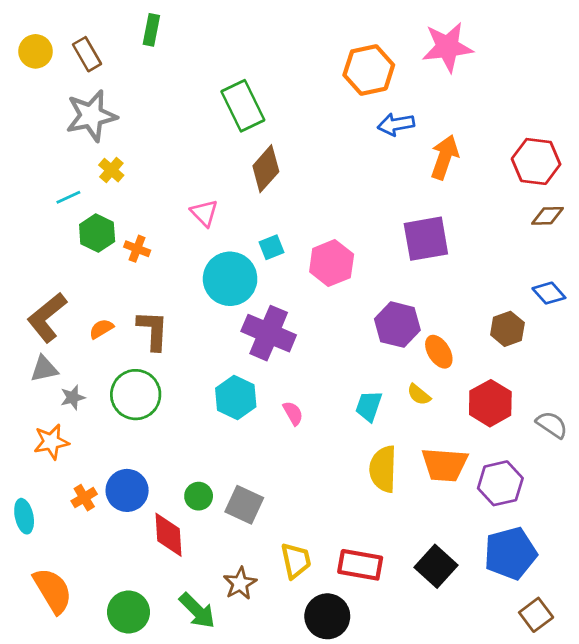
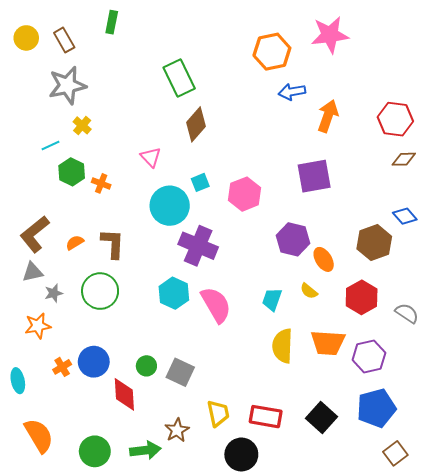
brown hexagon: (507, 329) -> (374, 243), size x1.4
pink semicircle: (293, 413) -> (216, 305), size x2.0
green arrow: (197, 611) -> (145, 450), turned -52

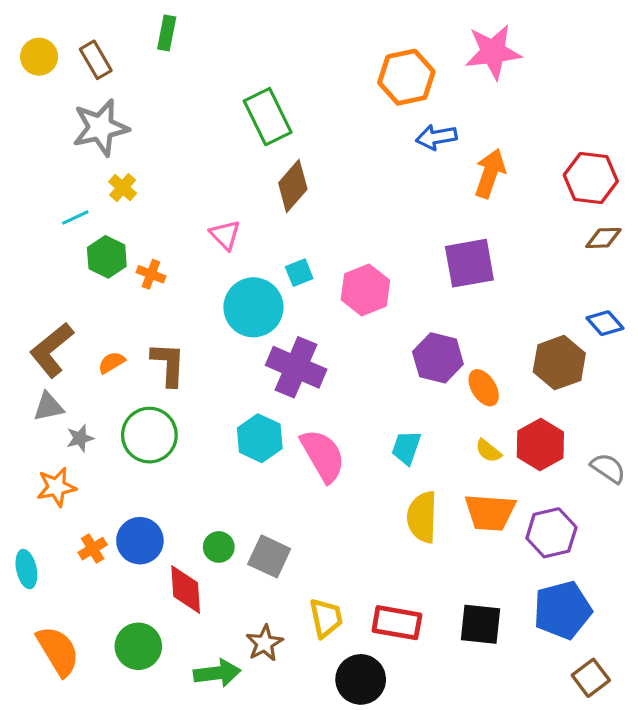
yellow semicircle: (309, 291) -> (488, 451), moved
black square: (322, 418) -> (480, 624), turned -36
green circle: (95, 451) -> (138, 646), moved

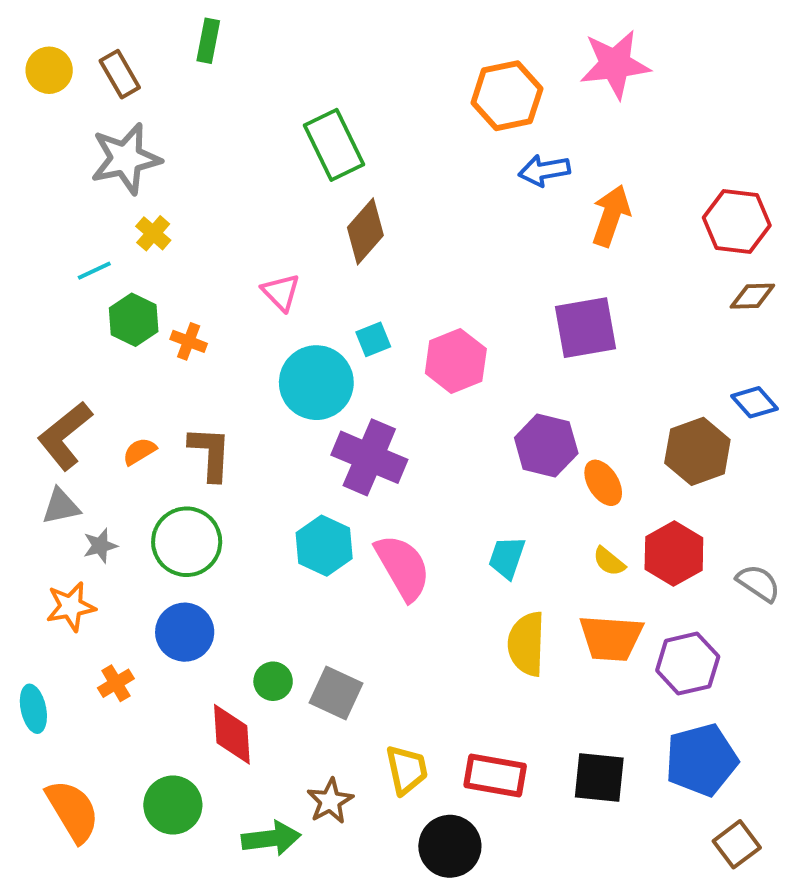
blue circle: (140, 541) -> (185, 632), moved

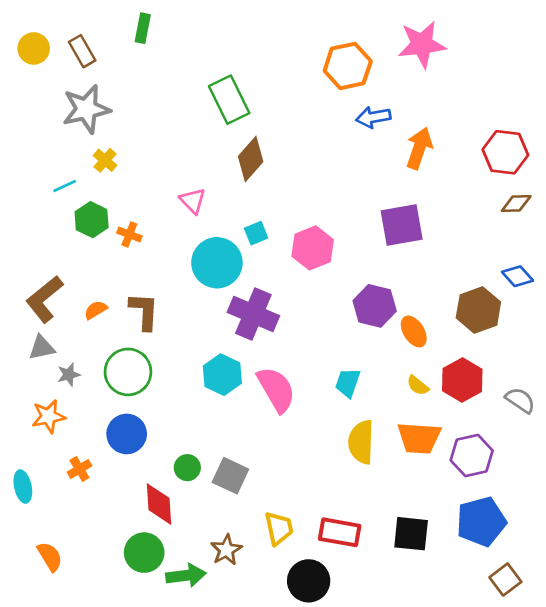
green circle: (173, 805) -> (144, 553), moved
orange semicircle: (73, 811) -> (50, 557), size x0.7

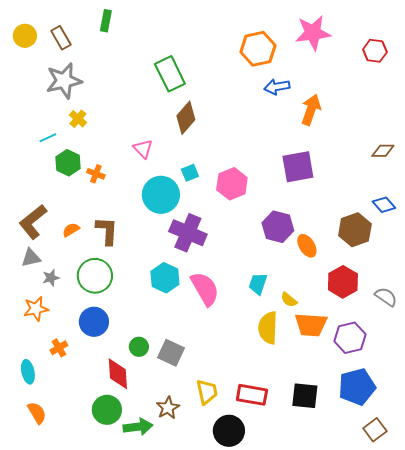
red hexagon: (505, 152) -> (375, 51), moved, size x0.7
yellow semicircle: (418, 385) -> (289, 300), moved
cyan ellipse: (23, 487) -> (28, 372), moved

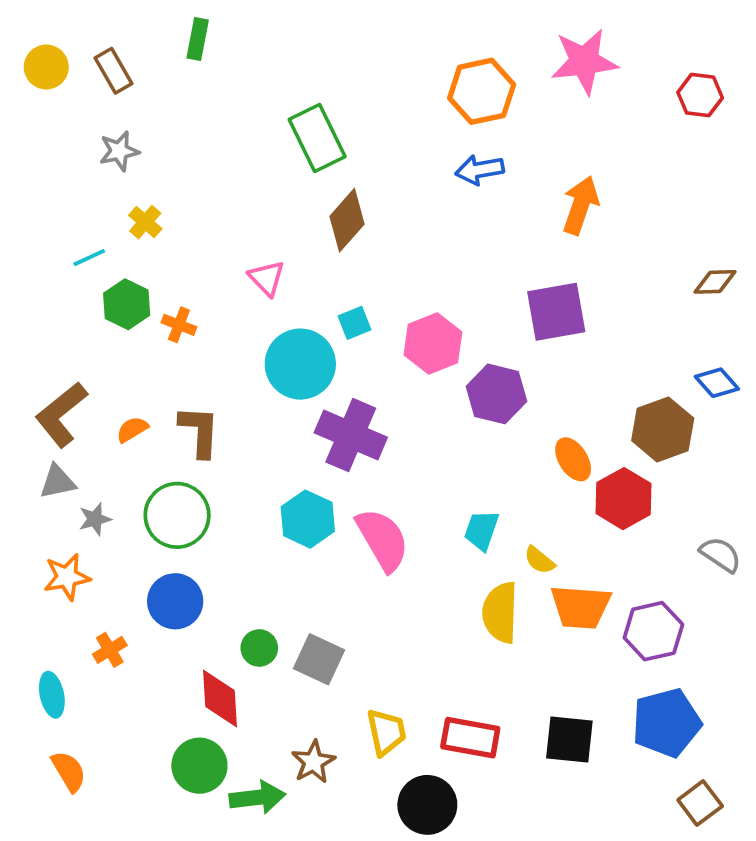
gray star: (64, 81) -> (119, 151), size x0.6
blue arrow: (277, 87) -> (480, 170), moved
purple hexagon: (278, 227) -> (496, 394), moved
red hexagon: (343, 282) -> (623, 499), moved

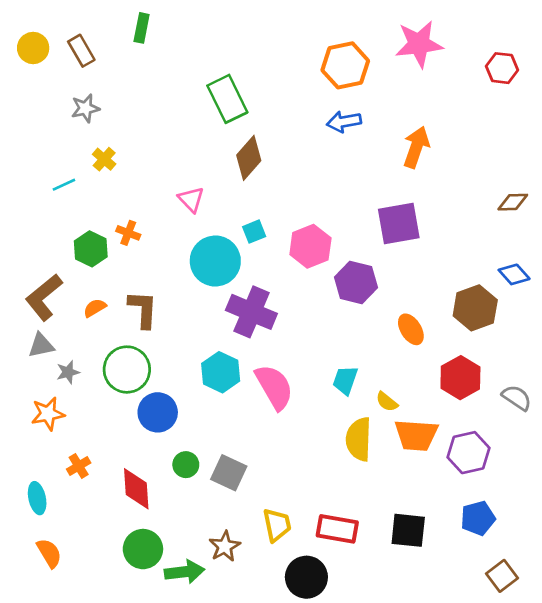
green hexagon: (127, 304) -> (91, 249), moved
red hexagon: (623, 499) -> (460, 378), moved
blue circle: (175, 601) -> (158, 412), moved
red diamond: (220, 698) -> (136, 489), moved
blue pentagon: (666, 723) -> (478, 518), size x0.7

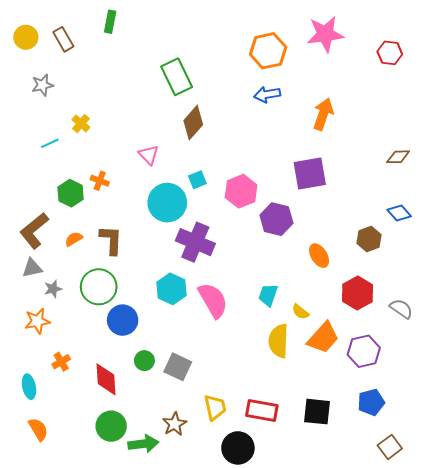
gray star: (85, 108) -> (43, 85), moved
brown hexagon: (475, 308) -> (369, 239), size x0.7
orange trapezoid: (416, 435) -> (323, 338), turned -52

